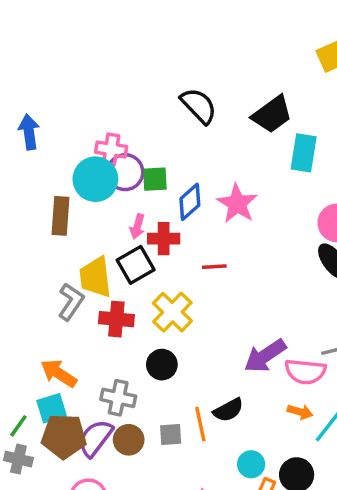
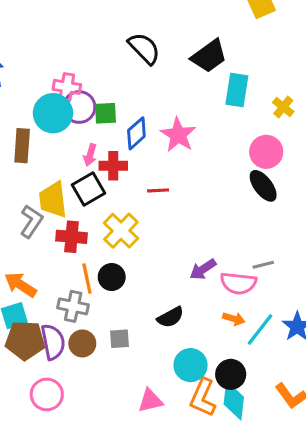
purple arrow: (265, 356) -> (203, 269), size x0.7
orange line: (200, 424) -> (87, 279), moved
purple semicircle: (95, 438) -> (53, 342), turned 132
cyan circle: (251, 464) -> (191, 365), size x1.4

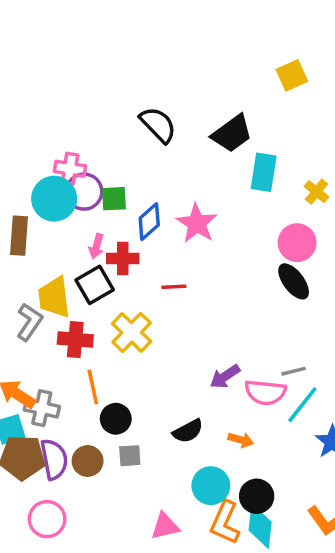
black circle: (112, 277) -> (116, 419), moved
gray cross: (73, 306) -> (42, 408), moved
orange arrow: (234, 319) -> (241, 440), moved
cyan line: (260, 330) -> (302, 405), moved

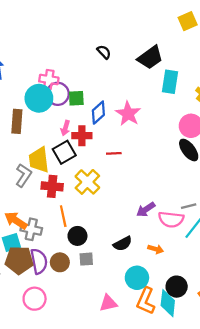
black semicircle: (158, 125) -> (104, 52), size x0.6
black circle: (257, 496) -> (177, 287), moved

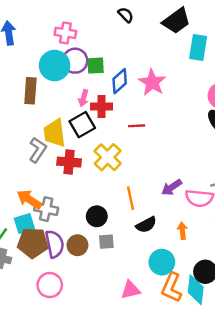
pink cross: (49, 80) -> (65, 33), moved
orange line: (63, 216) -> (131, 198), moved
orange arrow: (156, 249) -> (182, 231), turned -112

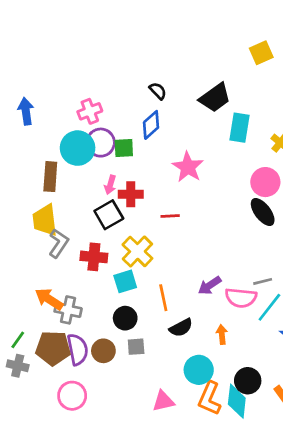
pink cross: (65, 33) -> (90, 111), turned -30
blue diamond: (120, 81) -> (151, 125), moved
yellow trapezoid: (55, 133) -> (45, 220), moved
cyan square: (24, 224) -> (125, 281), moved

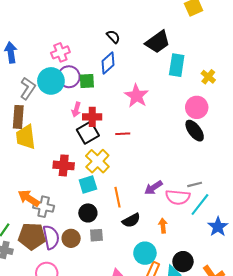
brown rectangle: (50, 177) -> (18, 117), moved
black square: (109, 215) -> (88, 133), moved
gray L-shape: (59, 243) -> (28, 88), moved

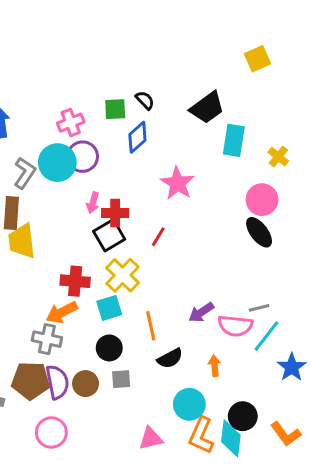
green square: (87, 81) -> (115, 109), moved
red line: (123, 134) -> (158, 237), turned -56
orange arrow: (29, 198) -> (62, 312), moved, turned -60

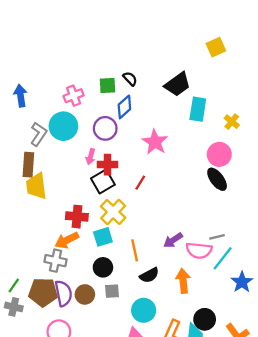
purple circle: (83, 157) -> (105, 128), moved
orange arrow: (215, 366) -> (183, 281), size x1.5
cyan circle: (189, 404) -> (144, 310), moved

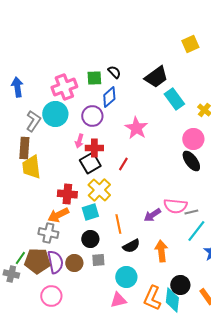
pink cross: (74, 96) -> (64, 87), size x1.4
cyan rectangle: (198, 109) -> (174, 99), turned -45
pink semicircle: (199, 250) -> (175, 206), moved
green line: (14, 285) -> (20, 258), moved

